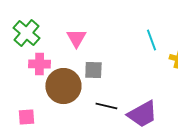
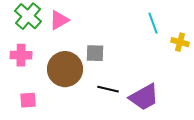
pink triangle: (76, 38) -> (59, 20), moved, turned 30
pink cross: (39, 64) -> (21, 55), moved

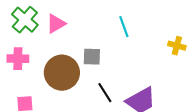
cyan line: (153, 23) -> (124, 27), moved
black line: (108, 89) -> (105, 93), turned 45

